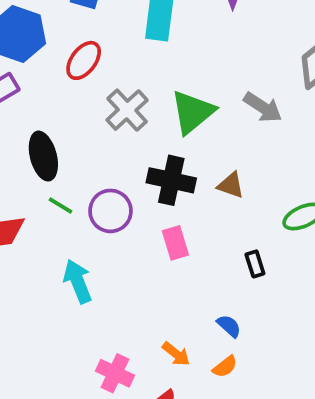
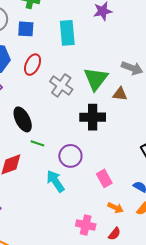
brown triangle: (231, 185) -> (120, 94), moved
purple circle: (110, 211) -> (70, 156), moved
pink rectangle: (175, 243) -> (104, 178), moved

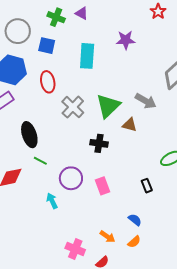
red ellipse: (33, 65) -> (48, 82), turned -45
black cross: (93, 117) -> (99, 143), size x0.7
pink rectangle: (104, 178) -> (103, 186), moved
cyan arrow: (55, 181) -> (52, 201), size x0.7

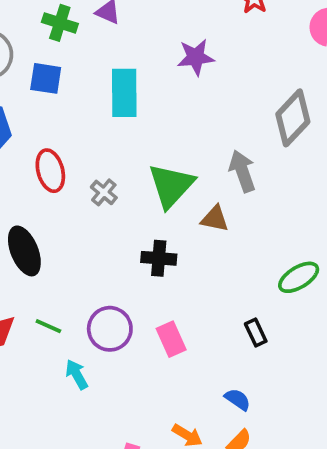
red ellipse: (48, 82) -> (50, 171), moved
gray arrow: (146, 101) -> (242, 171), turned -135
gray cross: (73, 107) -> (104, 192), size x0.6
green line: (40, 161) -> (48, 326), moved

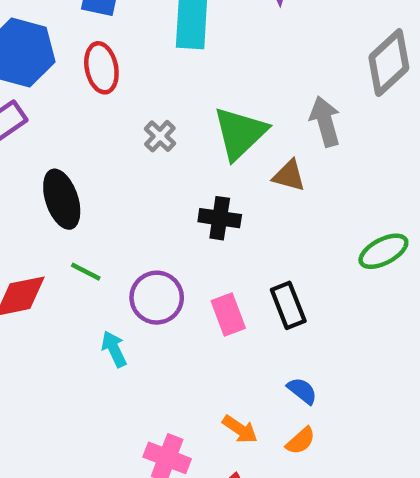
red ellipse: (50, 171) -> (101, 68), moved
green line: (48, 326) -> (86, 272), moved
black rectangle: (256, 332) -> (288, 305), moved, size x1.4

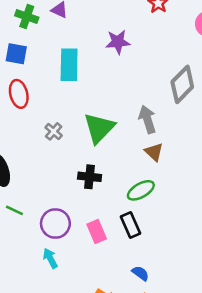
brown triangle: (289, 176) -> (154, 152), moved, turned 30
green ellipse: (383, 251) -> (141, 190), moved
cyan arrow: (114, 349) -> (50, 258), moved

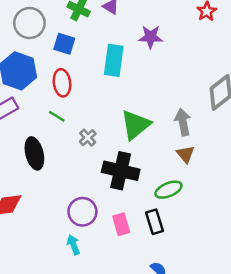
purple star: (118, 42) -> (150, 37), moved
gray cross: (54, 131) -> (88, 138), moved
black cross: (90, 177) -> (121, 171), size x1.6
green line: (14, 210) -> (57, 116), moved

